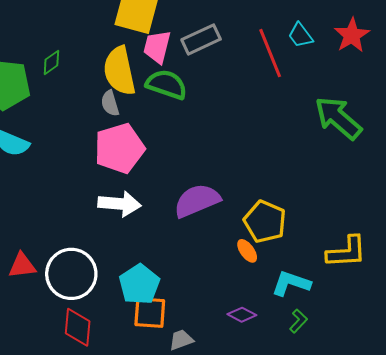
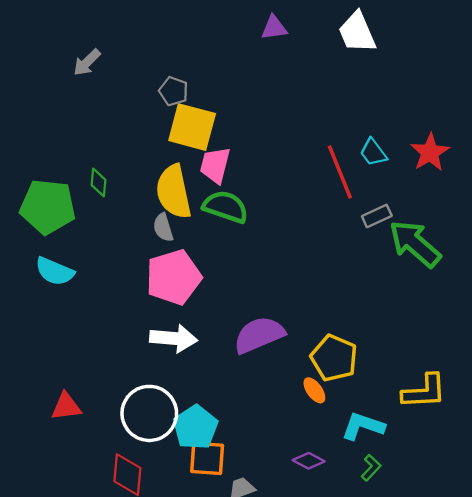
gray rectangle: (201, 39) -> (377, 216), moved, size x0.7
green diamond: (51, 63) -> (98, 182), turned -50
white circle: (71, 274) -> (149, 413), moved

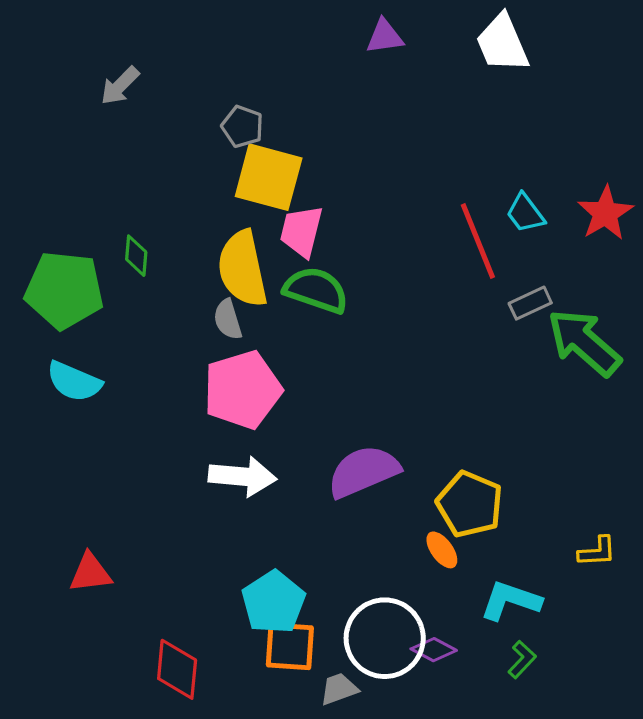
yellow L-shape: (424, 391) -> (597, 552), size x0.6
white circle: (149, 413) -> (385, 638), moved

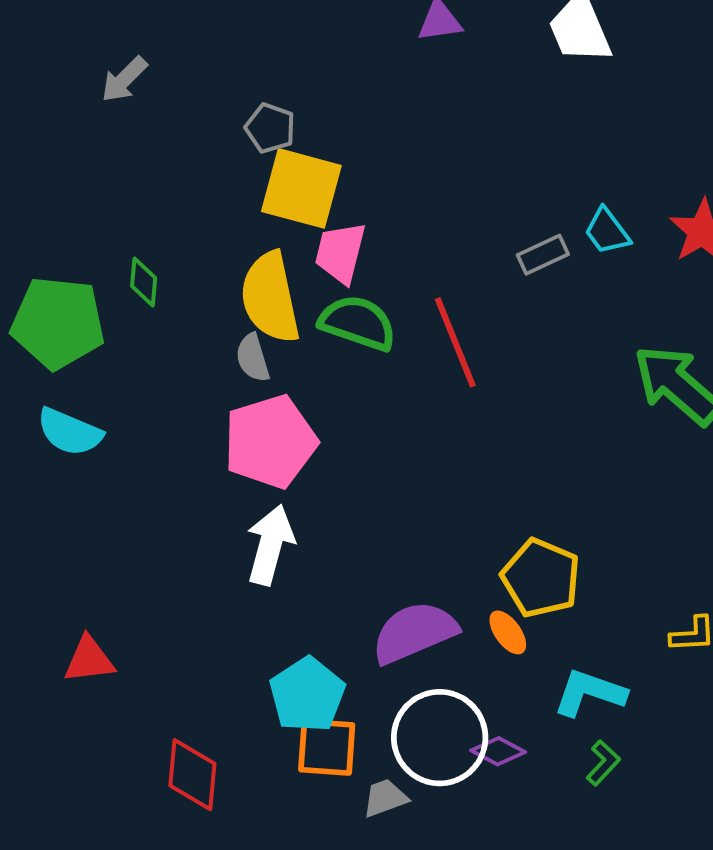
red line: (478, 241) -> (455, 342), moved
gray rectangle: (530, 303) -> (543, 255), moved
purple semicircle: (363, 471) -> (414, 632), moved
white arrow: (242, 476) -> (270, 545), turned -80

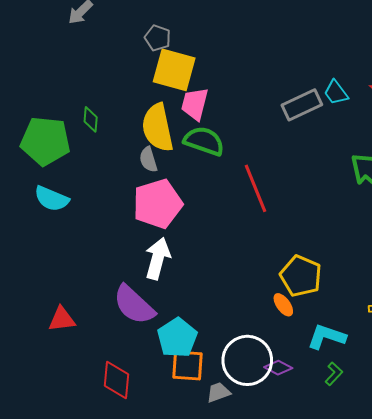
gray rectangle: (543, 255) -> (302, 105), size x1.5
red line: (455, 342) -> (256, 188), moved
purple semicircle: (414, 632) -> (134, 305), moved, turned -114

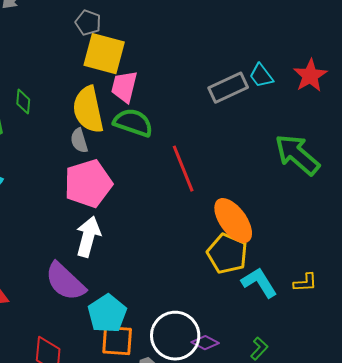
orange ellipse: (283, 305) -> (233, 221), moved, size x2.0
cyan L-shape: (327, 337) -> (259, 283), moved, turned 39

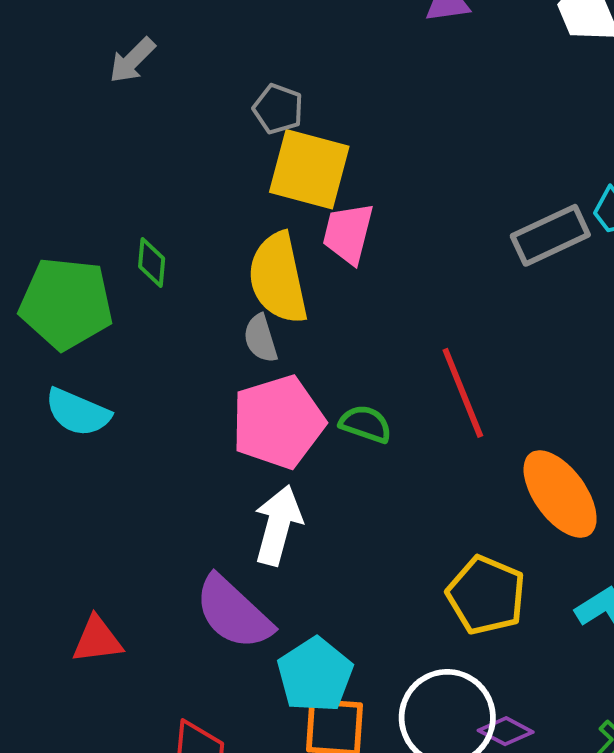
green semicircle: (133, 123) -> (366, 424), moved, size x0.7
yellow pentagon: (227, 254) -> (486, 595), moved

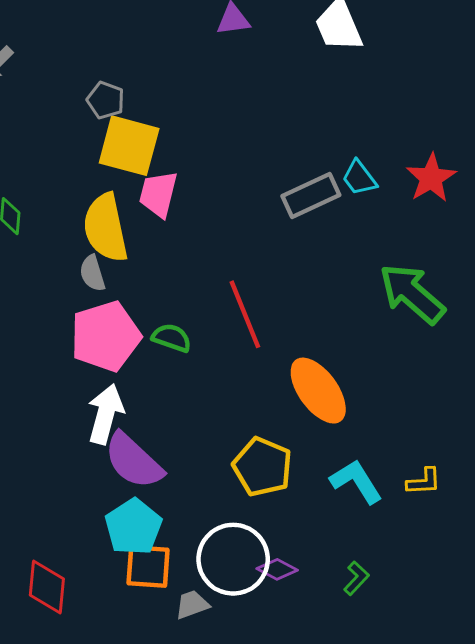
purple semicircle: (233, 613) -> (133, 461), moved

